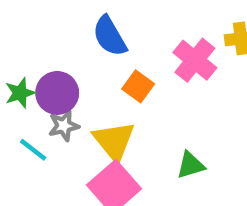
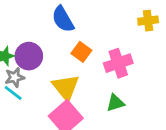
pink cross: (195, 60) -> (118, 63), moved, turned 32
gray star: (64, 126) -> (15, 77), moved

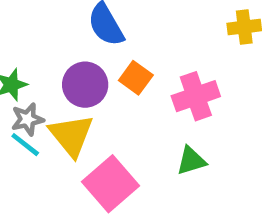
purple circle: (29, 56) -> (85, 85), moved
yellow triangle: (66, 87) -> (71, 135), moved

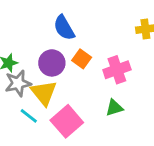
gray star: (27, 119) -> (18, 83), size x1.4
cyan line: (25, 145) -> (29, 116), moved

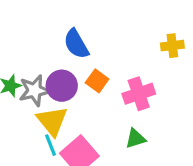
gray star: (18, 83) -> (34, 91), moved
cyan line: (29, 116) -> (51, 145), moved, turned 30

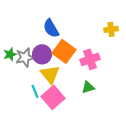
orange square: (97, 81) -> (64, 51), size x1.6
yellow triangle: (52, 121) -> (50, 74), moved

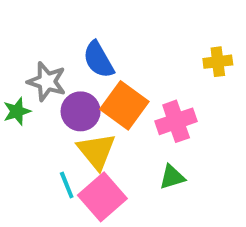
gray star: (25, 57) -> (47, 82), moved, turned 30

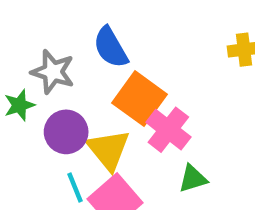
purple circle: (81, 111) -> (66, 132), moved
pink cross: (176, 121) -> (168, 130), moved, turned -33

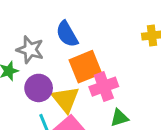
orange square: (139, 99) -> (85, 67), turned 32
pink cross: (168, 130) -> (104, 87), turned 32

